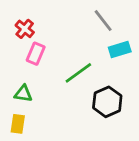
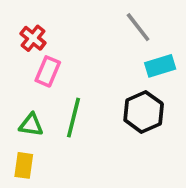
green line: (78, 73) -> (74, 118), moved, turned -40
black hexagon: (107, 102) -> (144, 112), moved

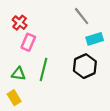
yellow rectangle: (24, 165) -> (14, 98), turned -40

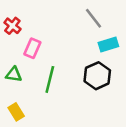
red cross: (20, 23) -> (12, 26), moved
green triangle: (18, 74) -> (14, 74), moved

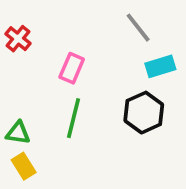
pink rectangle: (32, 48) -> (72, 68), moved
green triangle: (14, 74) -> (18, 133), moved

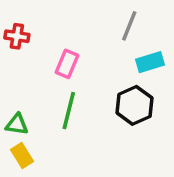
gray line: (138, 28) -> (129, 26), turned 60
red cross: (18, 39) -> (17, 36), turned -30

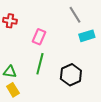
gray line: (129, 26) -> (75, 15), turned -54
black hexagon: (134, 105) -> (71, 75), moved

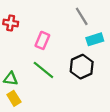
green line: (40, 64) -> (43, 70), turned -65
black hexagon: (71, 75) -> (82, 67), moved

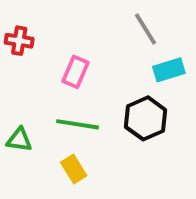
green line: (43, 70) -> (77, 124), turned -30
yellow rectangle: (14, 98) -> (74, 169), moved

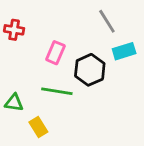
black hexagon: (146, 118) -> (90, 70), moved
yellow rectangle: (74, 169) -> (38, 127), moved

